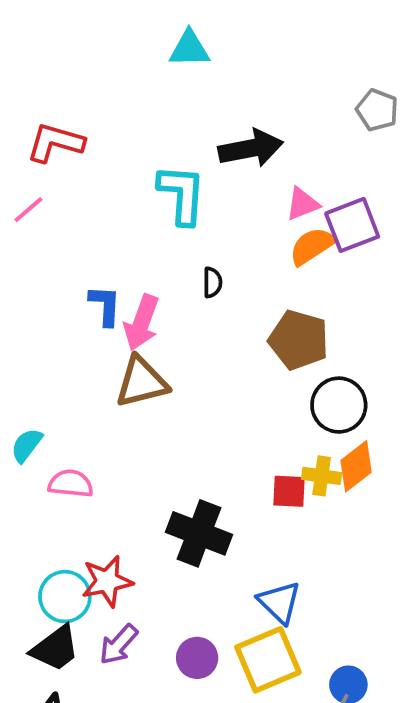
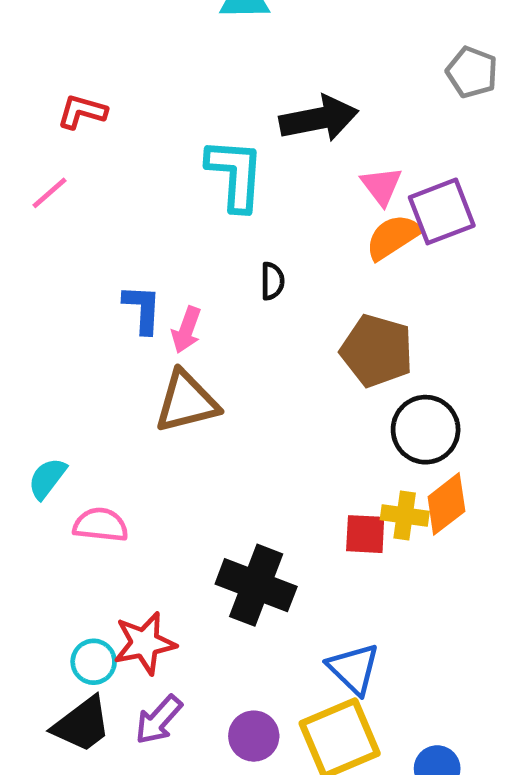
red L-shape: (55, 143) -> (82, 112), size x0.7
pink triangle: (302, 204) -> (381, 186), turned -45
pink arrow: (142, 323) -> (186, 330), size x0.7
cyan circle: (65, 597) -> (94, 662), size x0.7

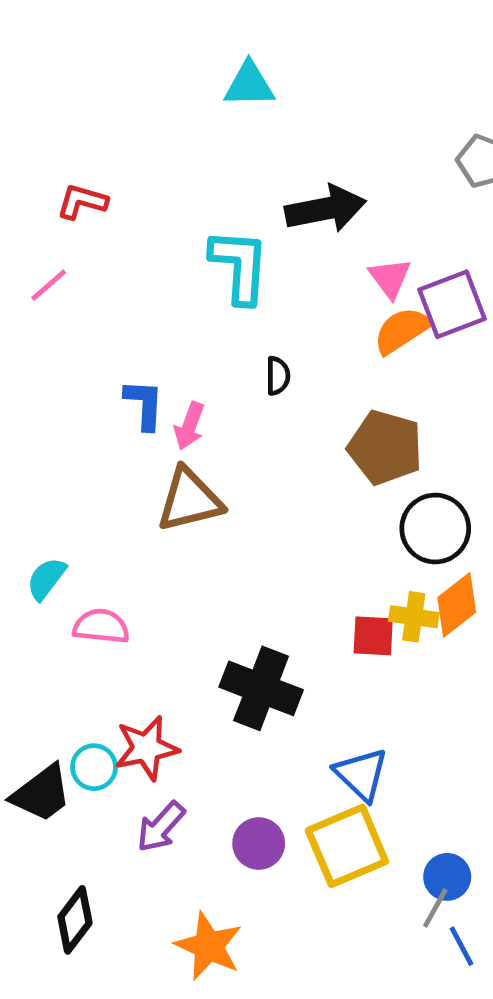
black trapezoid: (82, 724) -> (42, 793), moved

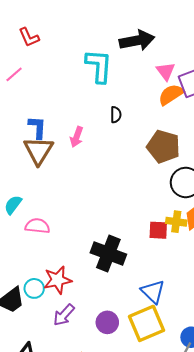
red L-shape: (82, 202) -> (29, 37), turned -130
blue L-shape: (144, 404) -> (37, 127), moved
brown triangle: (189, 500) -> (38, 151), moved, turned -44

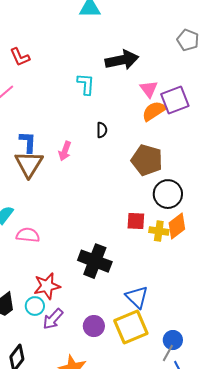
cyan L-shape: (99, 66) -> (86, 84), size x0.7
red square: (158, 230) -> (136, 221), moved
cyan circle: (34, 288) -> (35, 306), moved

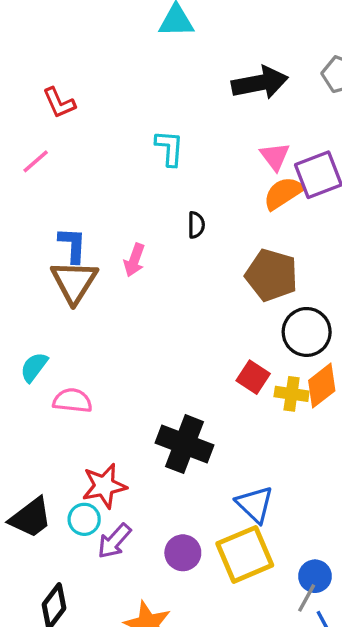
black arrow: (122, 60) -> (260, 83), moved
red square: (136, 221) -> (253, 377), turned 30

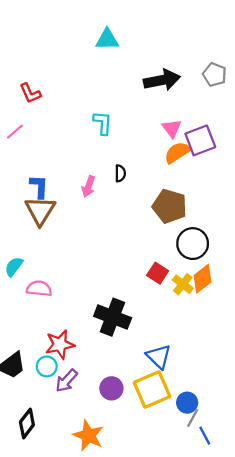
pink arrow: (134, 260) -> (88, 187), moved
yellow cross: (292, 394) -> (183, 284), turned 30
blue circle: (315, 576) -> (187, 403), moved

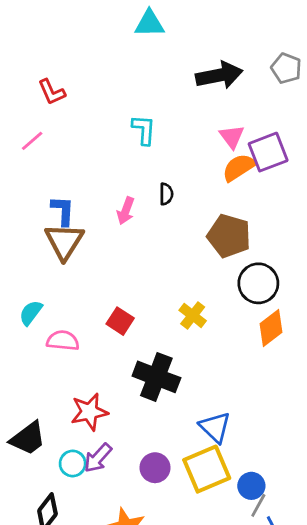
red square: (158, 273) -> (120, 321), moved
yellow cross: (183, 284) -> (193, 315), moved
cyan circle: (47, 366) -> (73, 463), moved

